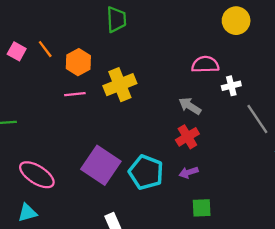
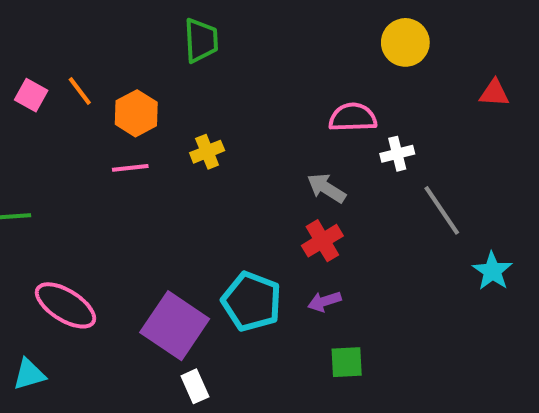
yellow cross: (120, 85) -> (207, 152), size x0.6
purple square: (101, 165) -> (175, 326), moved
cyan triangle: (27, 213) -> (29, 374), moved

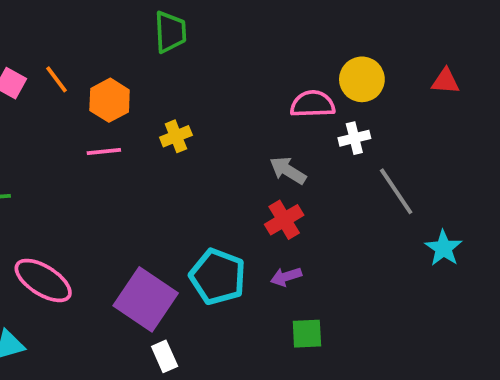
yellow circle: (405, 42) -> (362, 79), moved

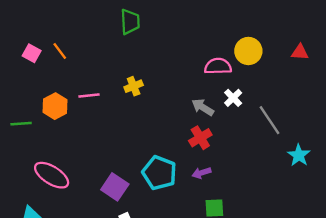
orange hexagon: (110, 100) -> (55, 106), moved
white cross: (354, 138) -> (233, 98), moved, turned -30
purple square: (146, 299) -> (115, 187), size x0.7

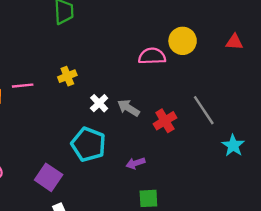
white cross: (233, 98) -> (99, 103), moved
gray arrow: (203, 107) -> (128, 108), moved
red cross: (200, 138) -> (165, 121), moved
cyan pentagon: (159, 173) -> (88, 144), moved

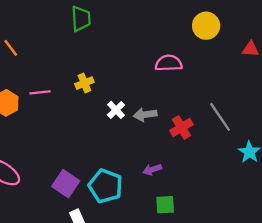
yellow circle: (183, 41) -> (206, 26), moved
gray arrow: (128, 108) -> (145, 115), turned -40
cyan pentagon: (88, 144) -> (105, 186), moved

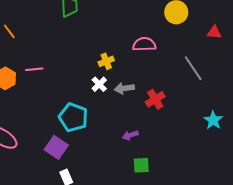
yellow cross: (84, 83) -> (106, 61), moved
gray line: (220, 117) -> (193, 68), moved
cyan pentagon: (105, 186) -> (73, 117), moved

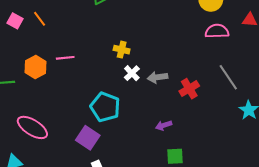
pink semicircle: (144, 44) -> (217, 31), moved
yellow cross: (106, 61) -> (122, 50), moved, turned 35
gray line: (193, 68) -> (228, 77), moved

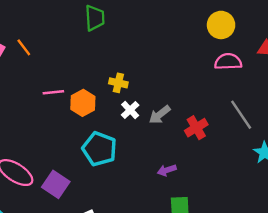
orange hexagon: (35, 67) -> (83, 103), moved
gray arrow: (157, 77) -> (160, 115), turned -30
purple square: (88, 138) -> (56, 184), moved

